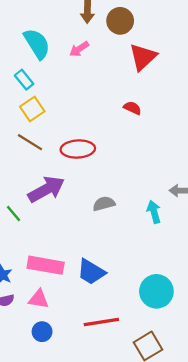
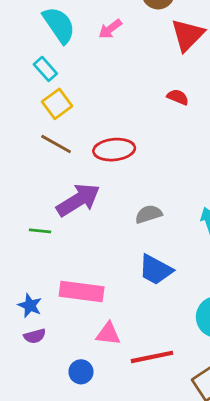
green line: (14, 213) -> (40, 231), turned -42
blue trapezoid: (91, 272) -> (156, 270), moved
pink triangle: (39, 299) -> (108, 334), moved

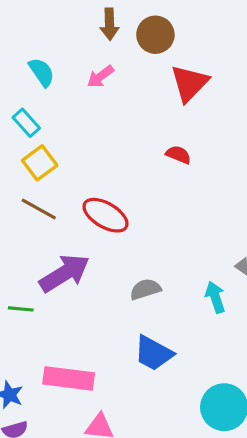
cyan semicircle: (59, 25) -> (42, 72), size x0.7
red ellipse: (114, 150) -> (105, 215), turned 36

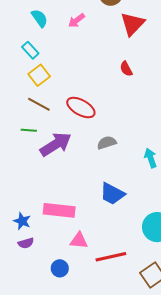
red semicircle: (178, 155) -> (126, 69), turned -140
gray semicircle: (145, 289) -> (107, 143), moved
green line: (21, 309) -> (29, 130), moved

